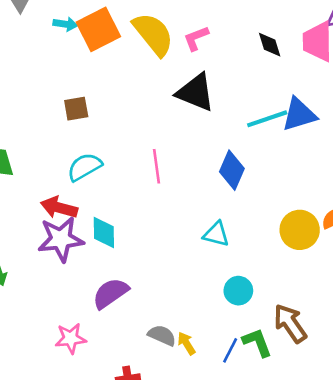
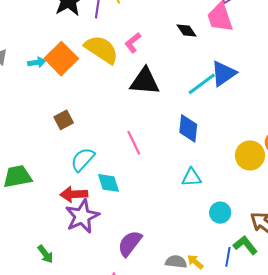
cyan diamond: (104, 232) -> (108, 183), moved

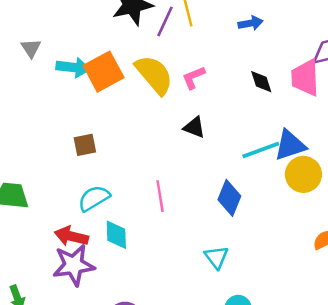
cyan arrow: (37, 62) -> (73, 67), size x1.5
black triangle: (145, 81) -> (194, 127), size x0.6
yellow circle: (250, 155) -> (303, 174), moved
cyan triangle: (192, 177) -> (216, 257), turned 40

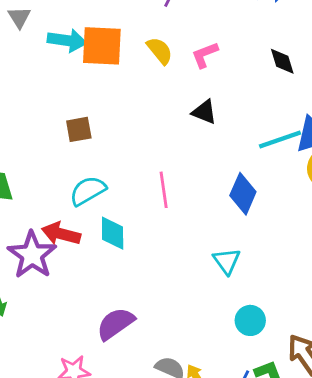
orange square: (104, 72) -> (102, 46), turned 30
yellow semicircle: (154, 75) -> (160, 51), size x0.6
purple star: (74, 265) -> (32, 255), moved, turned -30

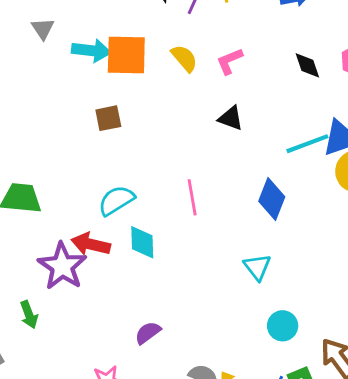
brown square: (79, 129) -> (108, 118), moved
purple semicircle: (116, 324) -> (148, 333), size x0.7

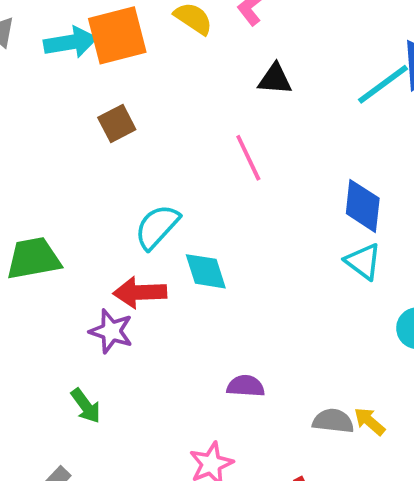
pink line: (192, 197) -> (248, 158), moved
blue diamond: (272, 199) -> (363, 206), moved
purple star: (62, 266) -> (111, 331), size x0.7
purple semicircle: (148, 333) -> (246, 386), turned 56

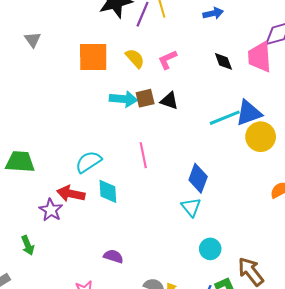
cyan arrow: (70, 42) -> (124, 99), moved
brown square: (117, 124) -> (145, 98), moved
pink line: (248, 158) -> (143, 155), moved

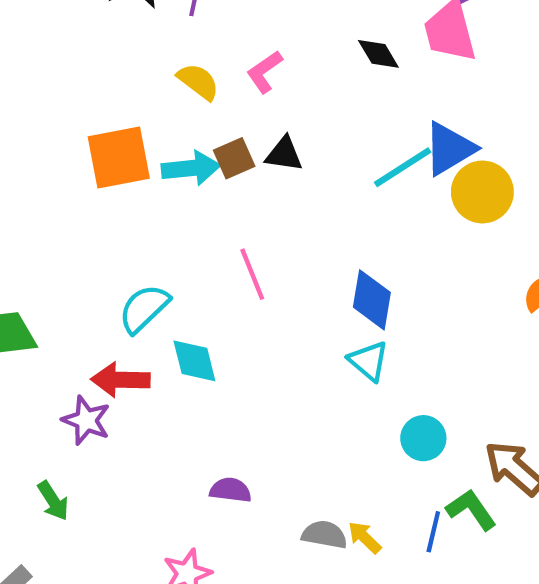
orange square: (93, 57) -> (119, 157), moved

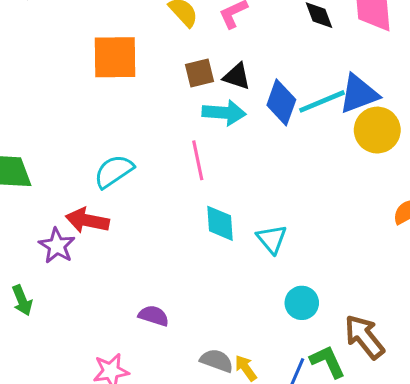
cyan arrow: (191, 168) -> (224, 113), moved
blue diamond: (372, 300) -> (281, 102), moved
cyan diamond: (194, 361) -> (220, 223), moved

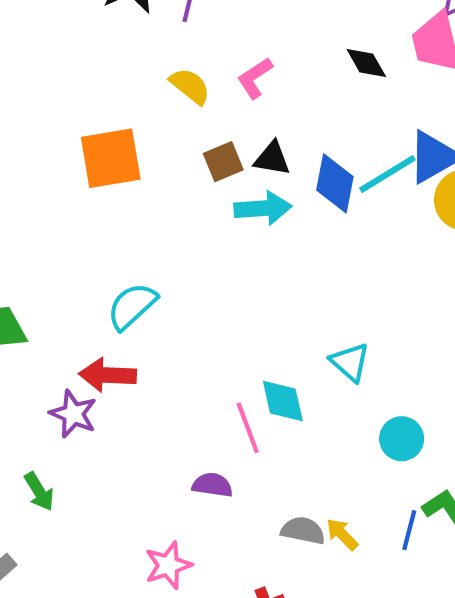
pink line: (198, 160) -> (248, 428), moved
cyan diamond: (220, 223) -> (283, 401), moved

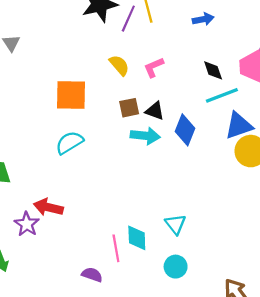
cyan line: (387, 174) -> (222, 95), moved
cyan semicircle: (132, 306) -> (69, 143), moved
cyan circle: (402, 439) -> (176, 267), moved

